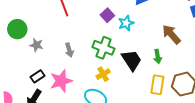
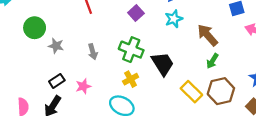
cyan star: (126, 23) -> (174, 19), moved
green arrow: (158, 56) -> (212, 61), moved, turned 40
pink star: (61, 81) -> (83, 86), size x0.6
yellow rectangle: (157, 85) -> (191, 92), turned -54

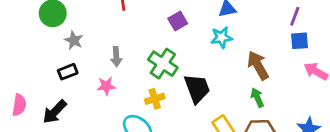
green arrow: (212, 61) -> (257, 98), turned 112
black rectangle: (57, 81) -> (68, 72), moved
pink star: (83, 86) -> (106, 86), moved

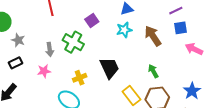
purple line: (295, 16) -> (176, 11), turned 48
green cross: (163, 64) -> (73, 42), moved
brown arrow: (258, 65) -> (153, 36), moved

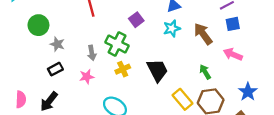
pink arrow: (194, 49) -> (233, 54), moved
yellow cross: (80, 78) -> (123, 69), moved

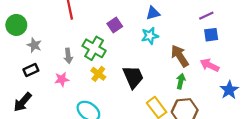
brown arrow: (203, 34) -> (180, 56), moved
yellow cross: (123, 69) -> (98, 74), turned -32
green arrow: (205, 72) -> (181, 81), turned 40
blue star: (248, 92) -> (229, 90), moved

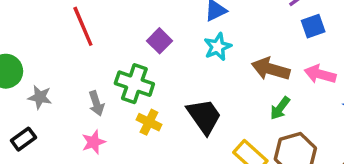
brown arrow: (180, 56) -> (271, 69), turned -30
black rectangle: (31, 70) -> (23, 139), moved
green arrow: (181, 81) -> (280, 108), turned -144

